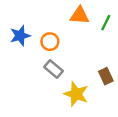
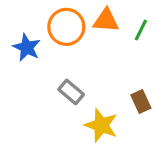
blue star: (20, 36) -> (27, 48), turned -30
orange circle: (50, 42) -> (66, 27), moved, size x1.5

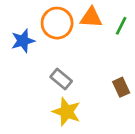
blue star: (27, 48) -> (23, 41), turned 30
yellow star: (101, 125) -> (67, 112), moved

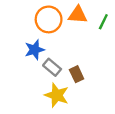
blue star: (23, 41) -> (35, 50), moved
brown rectangle: (121, 87) -> (77, 74), moved

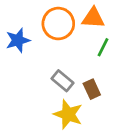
green line: (103, 22) -> (103, 47), moved
blue star: (35, 50) -> (18, 40), moved

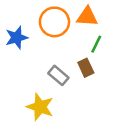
brown rectangle: (92, 89) -> (86, 68), moved
yellow star: (68, 114) -> (40, 107), moved

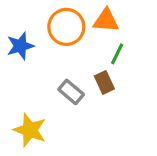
yellow star: (40, 107) -> (30, 130), moved

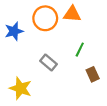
green line: (117, 54) -> (80, 50), moved
brown rectangle: (104, 82) -> (93, 74), moved

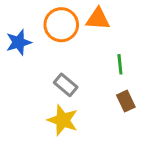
green line: (80, 50) -> (120, 64), moved, turned -32
yellow star: (20, 88) -> (63, 120), moved

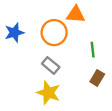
orange circle: (61, 25) -> (54, 33), moved
brown rectangle: (126, 101) -> (97, 78), turned 56

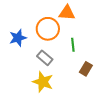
blue star: (14, 33) -> (18, 38), moved
green line: (93, 50) -> (73, 45), moved

